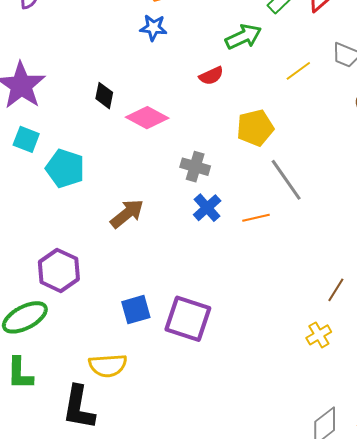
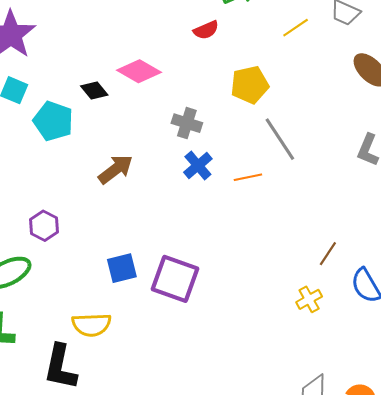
black diamond: (104, 96) -> (94, 90), moved, turned -52
purple hexagon: (59, 270) -> (44, 226), size x0.7

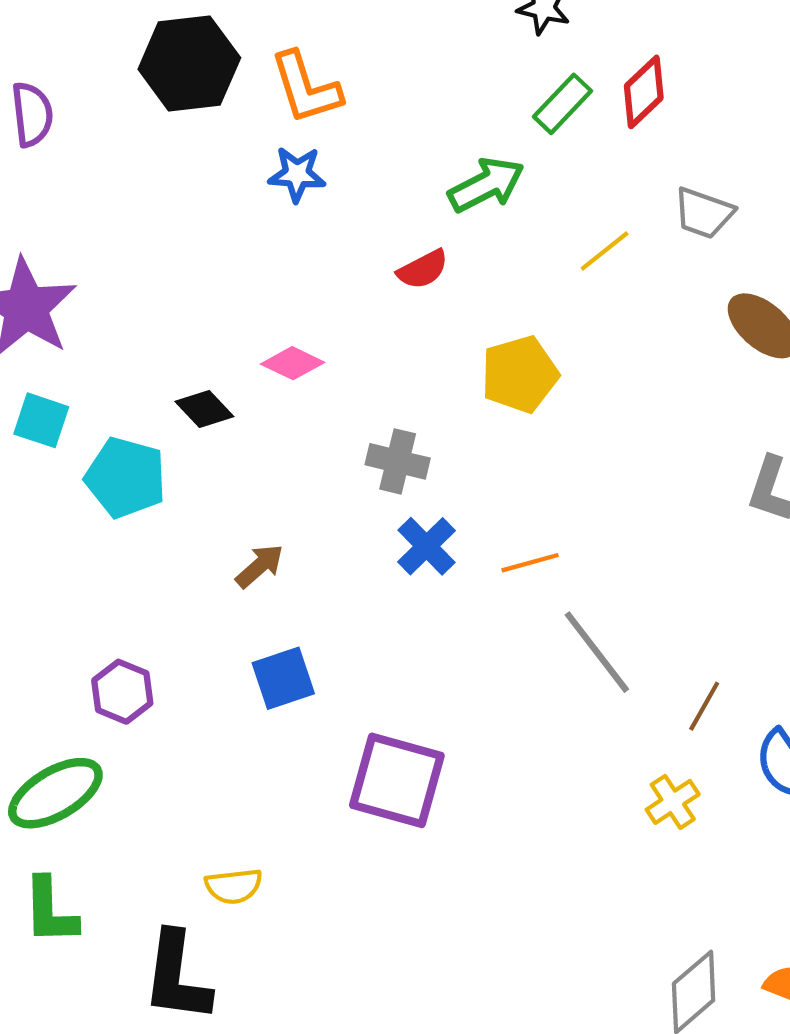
pink diamond: (139, 71) -> (293, 363), size x0.7
gray line: (280, 139) -> (597, 652), moved
brown arrow: (116, 169) -> (260, 566), size x0.7
blue square: (122, 268) -> (283, 678), moved
yellow semicircle: (91, 325) -> (234, 886), size x0.7

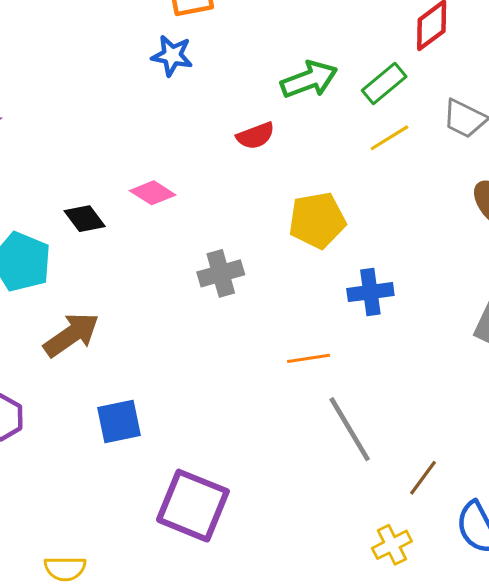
green rectangle: (562, 104) -> (384, 83), moved
gray cross: (398, 461) -> (221, 273), turned -36
blue cross: (427, 546) -> (370, 292), moved, turned 30
brown arrow: (260, 566) -> (71, 335), moved, size x1.5

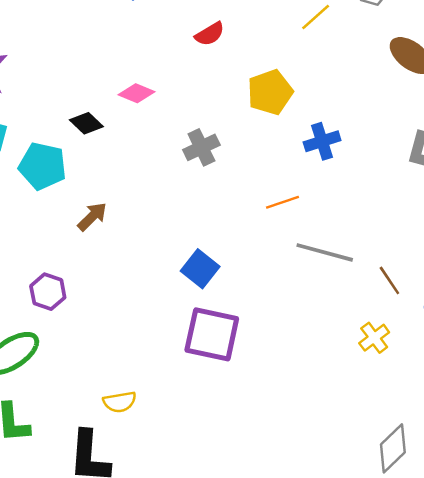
brown arrow: (71, 335) -> (92, 217), size x0.7
blue square: (119, 422) -> (200, 269), moved, turned -30
gray line: (350, 429) -> (325, 252), turned -34
brown line: (423, 478) -> (389, 280), turned -60

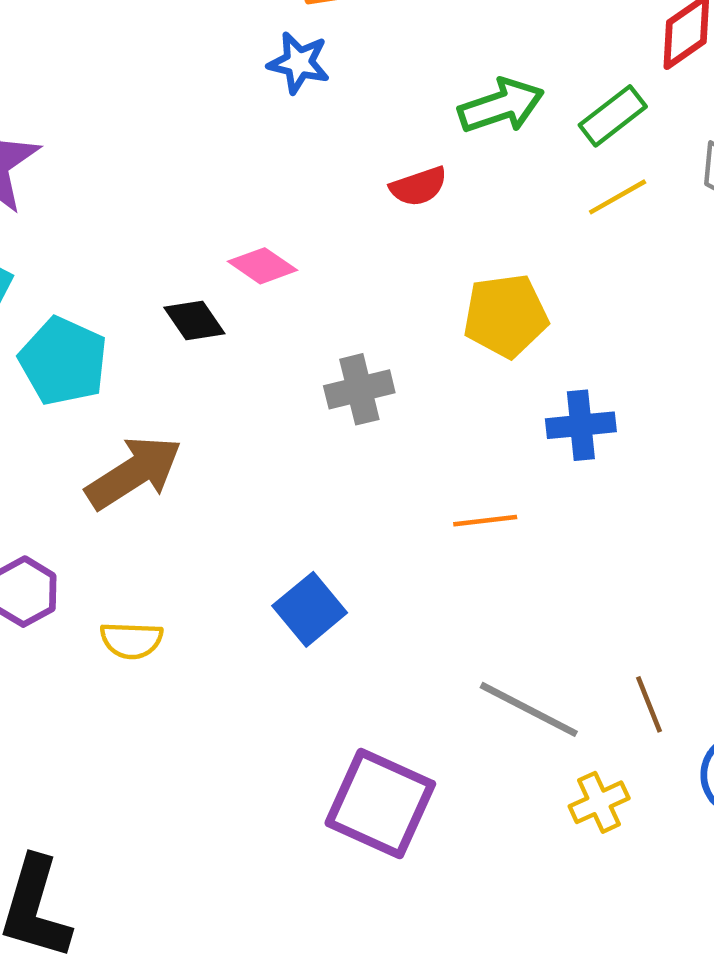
black diamond: (86, 123) -> (194, 320), moved
brown arrow: (92, 217) -> (134, 473), size x1.6
gray line: (325, 252) -> (529, 709), moved
purple square: (212, 334) -> (380, 804), moved
yellow semicircle: (120, 402) -> (131, 640), moved

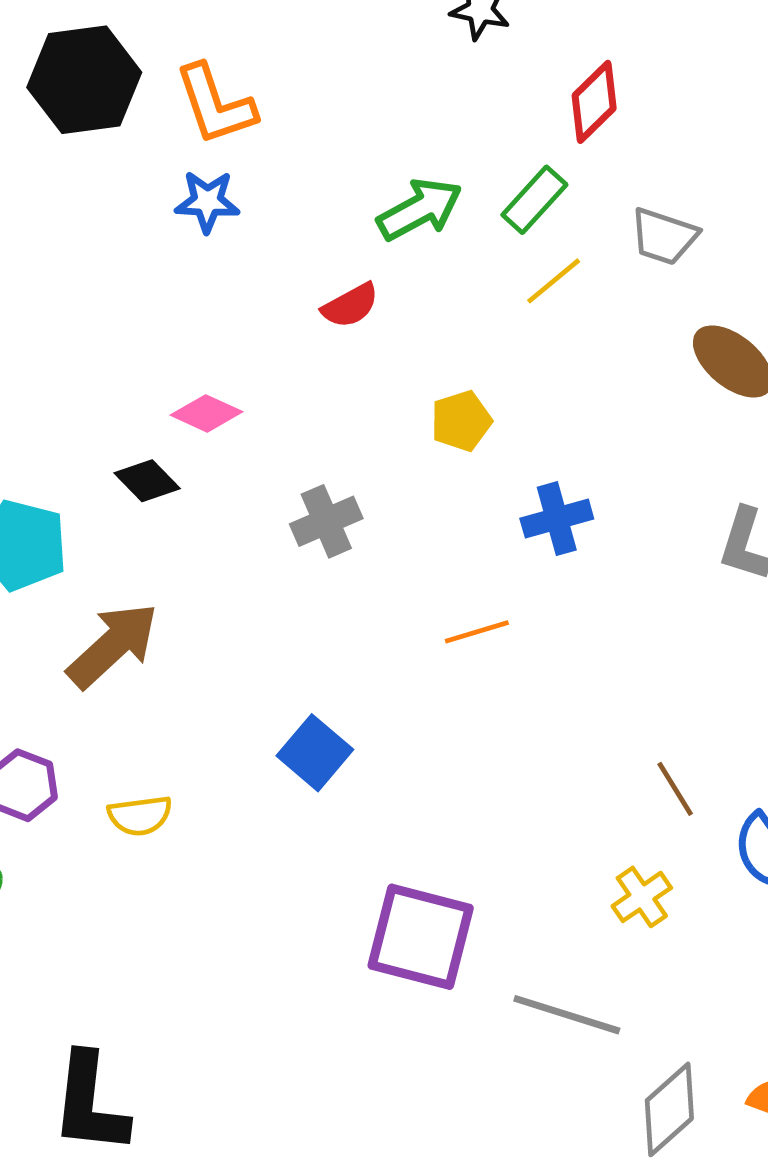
yellow pentagon: (506, 316) -> (461, 421), size x0.7
gray line: (529, 709) -> (567, 1015), moved

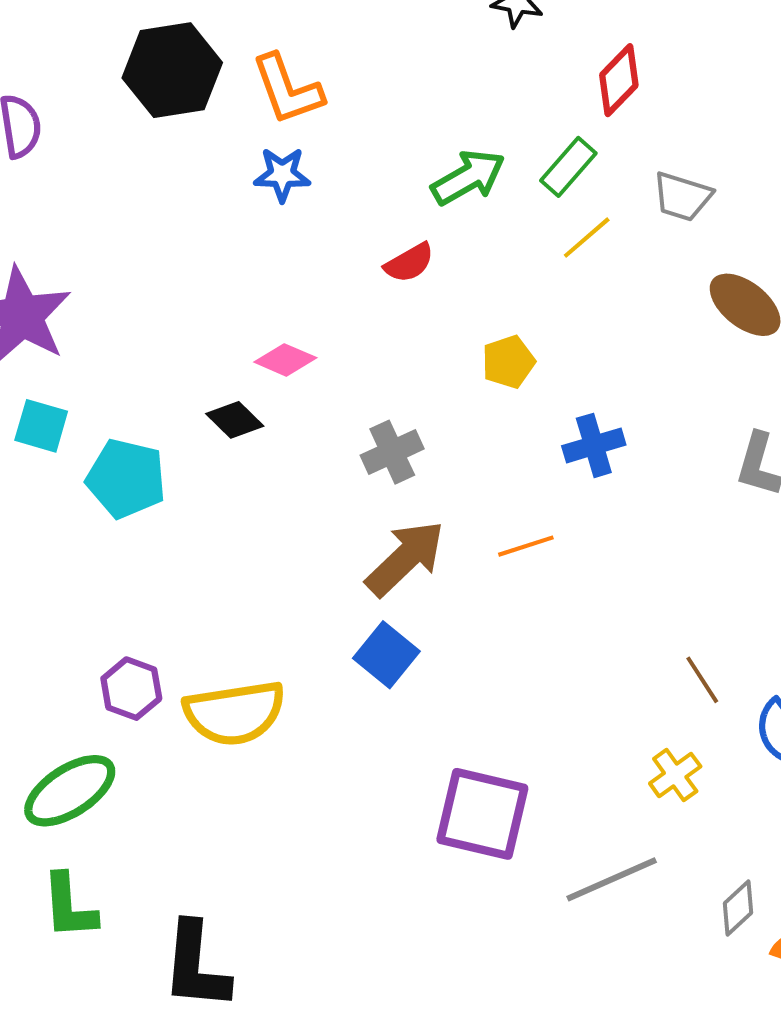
brown arrow: (113, 645) -> (405, 558), moved
yellow semicircle: (140, 815) -> (234, 713), size x1.8
gray line: (567, 1015) -> (612, 879), turned -40
gray diamond: (669, 1109) -> (738, 908), moved, size x0.7

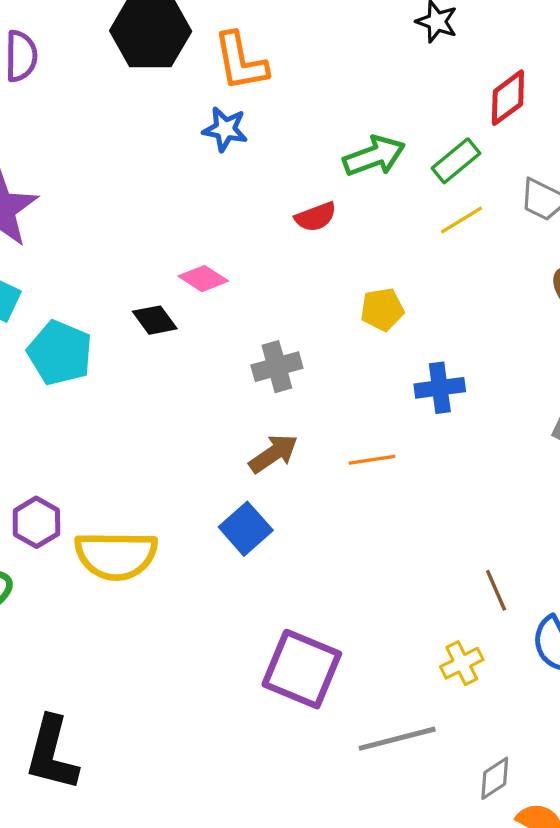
brown arrow: (405, 558) -> (273, 454), size x0.7

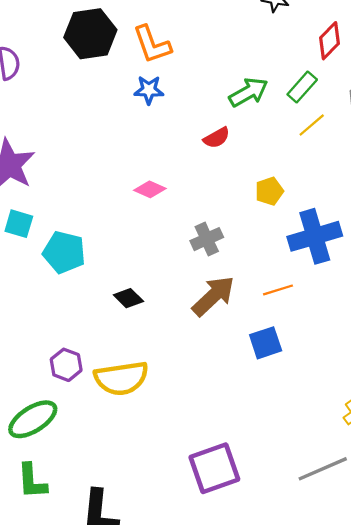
black diamond: (155, 320) -> (128, 298), moved
blue cross: (440, 388) -> (315, 236), size x1.6
brown arrow: (273, 454) -> (213, 296), size x1.4
blue square: (246, 529) -> (266, 343), moved, turned 32
purple square: (302, 669) -> (214, 468), moved, turned -33

